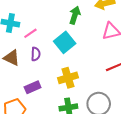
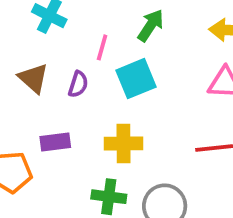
green arrow: (75, 15) -> (151, 25), moved
pink line: (30, 33) -> (102, 47), moved, turned -56

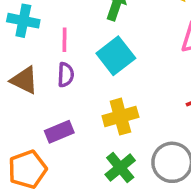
pink line: (102, 47) -> (65, 40), moved
green cross: (109, 197) -> (120, 168), turned -32

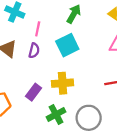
purple rectangle: (59, 132) -> (33, 92), moved, turned -42

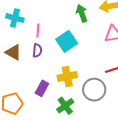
green arrow: (74, 14) -> (82, 13), moved, turned -42
gray circle: (89, 118) -> (94, 90), moved

